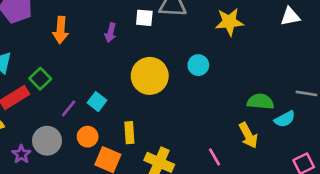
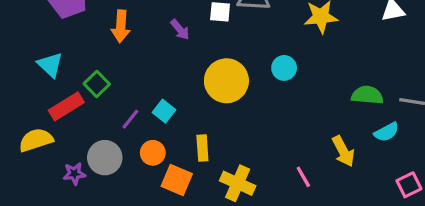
purple arrow: (111, 33) -> (180, 30), turned -54
green semicircle: (260, 102) -> (367, 95), moved
purple star: (21, 154) -> (74, 174), turned 30

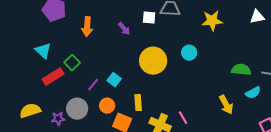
yellow semicircle: (36, 140) -> (30, 111), moved
pink line: (303, 177) -> (183, 118), moved

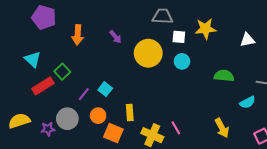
white triangle: (257, 17) -> (247, 40), moved
white square: (149, 18) -> (179, 37), moved
yellow circle: (153, 61) -> (148, 53), moved
green semicircle: (241, 70) -> (224, 76), moved
yellow arrow: (226, 105) -> (222, 128), moved

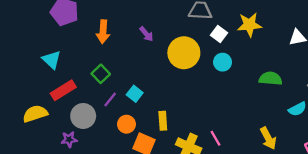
white square: (179, 37) -> (219, 34), turned 32
green square: (62, 72) -> (101, 74), moved
gray circle: (67, 119) -> (83, 116), moved
yellow semicircle: (19, 121) -> (35, 114), moved

